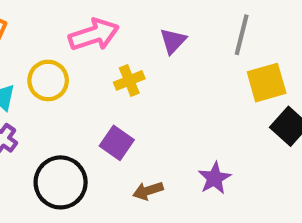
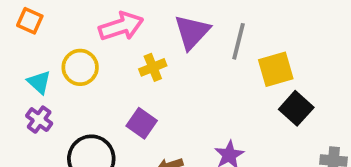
gray line: (242, 35) -> (238, 41), moved
purple triangle: (173, 41) -> (192, 32), size x1.5

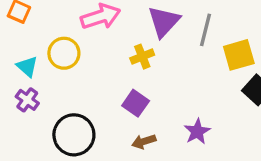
yellow cross: (153, 67) -> (142, 57), moved
purple square: (142, 123) -> (136, 103), moved

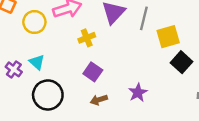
yellow circle: (64, 53) -> (34, 22), moved
yellow cross: (142, 57) -> (87, 38), moved
cyan triangle: (27, 67) -> (37, 62), moved

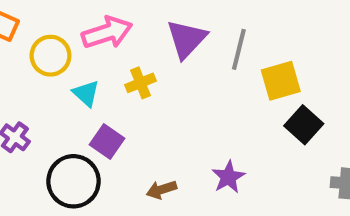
cyan triangle: (37, 62) -> (86, 93), moved
purple square: (93, 72) -> (107, 141), moved

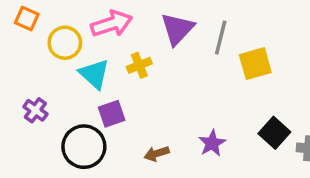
cyan triangle: (86, 93) -> (94, 74), size x1.4
black square: (304, 125) -> (274, 133), moved
purple square: (107, 141) -> (112, 114), turned 36

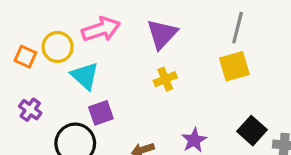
orange square: (27, 19) -> (25, 57), moved
gray line: (221, 38) -> (238, 28), moved
yellow cross: (139, 65) -> (165, 79), moved

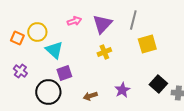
gray line: (238, 28) -> (133, 20), moved
pink arrow: (101, 29) -> (74, 21), moved, size x0.6

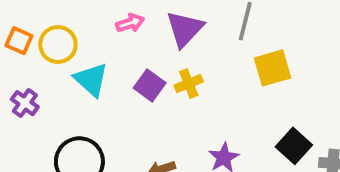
orange square: (17, 38) -> (19, 41), moved
purple cross: (20, 71) -> (25, 103), moved
purple square: (64, 73) -> (150, 85), moved, turned -35

